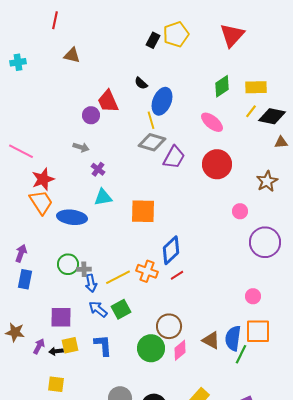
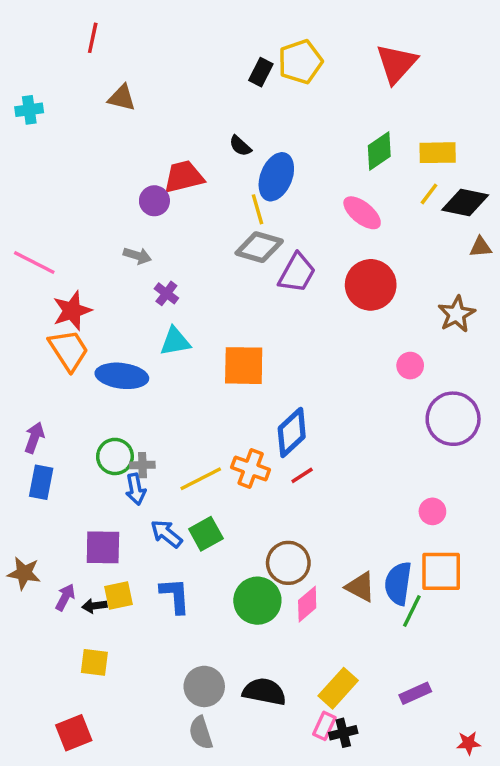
red trapezoid: (108, 101) -> (184, 177), turned 100
blue arrow: (91, 283) -> (136, 489), moved

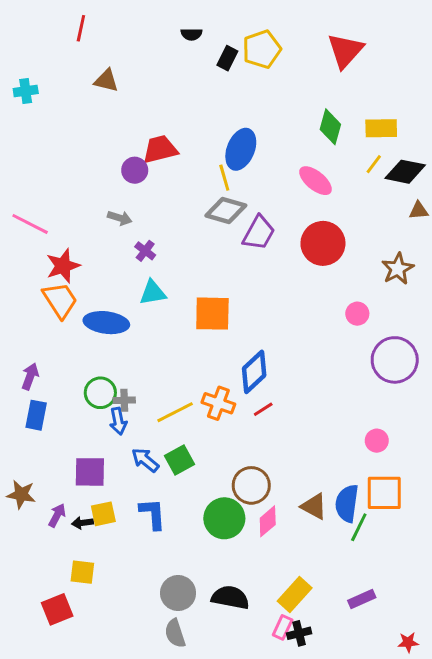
black semicircle: (240, 146) -> (191, 34), moved, turned -42
green diamond: (379, 151) -> (330, 127), turned -40
red square: (74, 733) -> (57, 609), moved

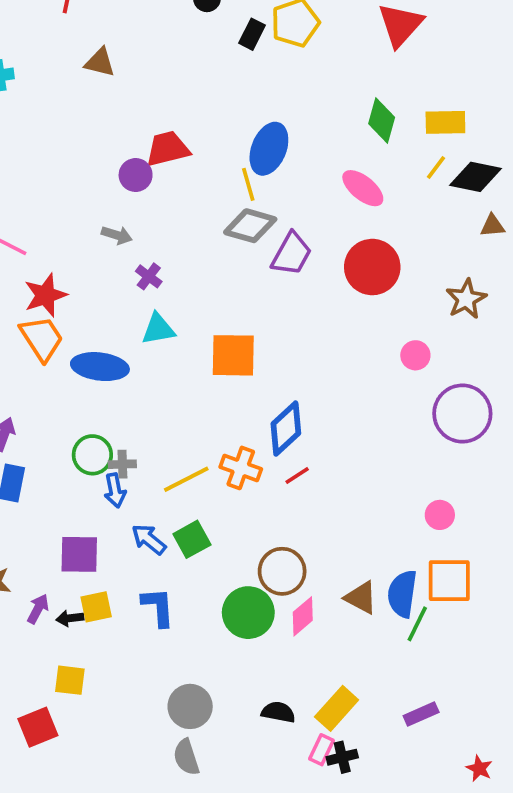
black semicircle: (230, 597) -> (278, 712), moved, size x0.7
red star: (408, 642) -> (479, 768), turned 30

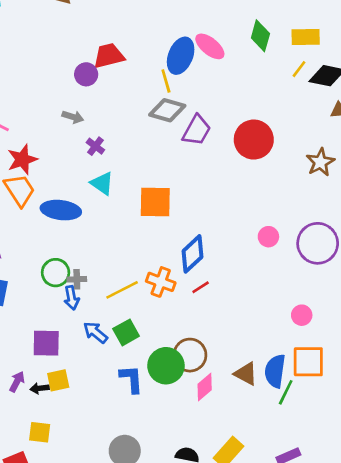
pink ellipse: (363, 188) -> (210, 46), moved
cyan triangle: (158, 329) -> (102, 183), turned 45
pink circle: (415, 355) -> (268, 237), moved
blue L-shape: (158, 607) -> (131, 379), moved
green circle: (248, 613) -> (166, 366), moved

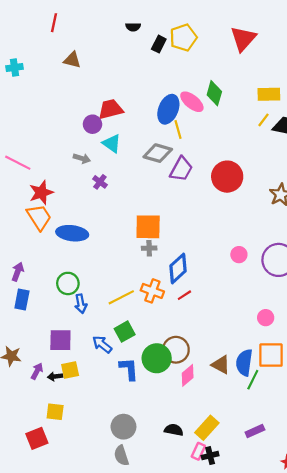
green diamond: (260, 36) -> (214, 93), moved
yellow line: (166, 81) -> (178, 130), moved
cyan triangle: (102, 183) -> (112, 143), moved
gray cross: (77, 279) -> (149, 248), moved
blue arrow: (95, 332) -> (102, 344), moved

